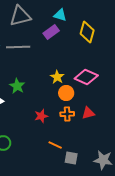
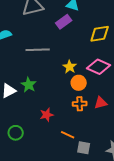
yellow diamond: (87, 32) -> (100, 34), moved, turned 65
gray line: (18, 47) -> (38, 50), moved
green star: (17, 86) -> (29, 85), moved
red star: (41, 116) -> (47, 115), moved

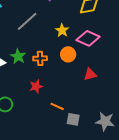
gray line: (38, 50) -> (27, 21), turned -40
yellow star: (70, 67) -> (62, 30), moved
orange cross: (80, 104) -> (40, 58), moved

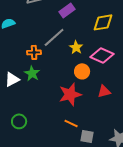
gray line: (27, 21) -> (54, 37), moved
orange cross: (40, 58) -> (34, 52), moved
red star: (36, 86) -> (70, 94), moved, size x1.6

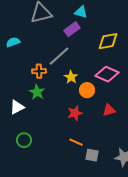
yellow star: (76, 47) -> (71, 77), moved
white triangle: (12, 79) -> (17, 107), moved
red star: (70, 94) -> (75, 113), size x0.7

